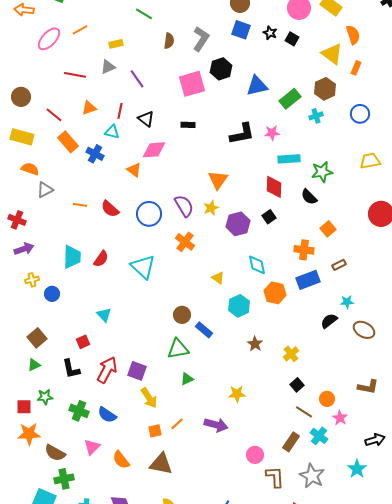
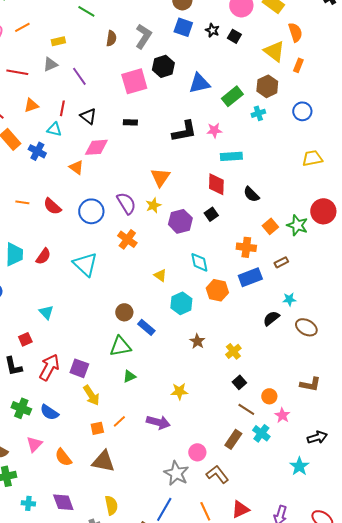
green star: (322, 172) -> (297, 225), moved, turned 30
gray star: (312, 476) -> (176, 473), moved
brown L-shape: (275, 477) -> (217, 474), turned -35

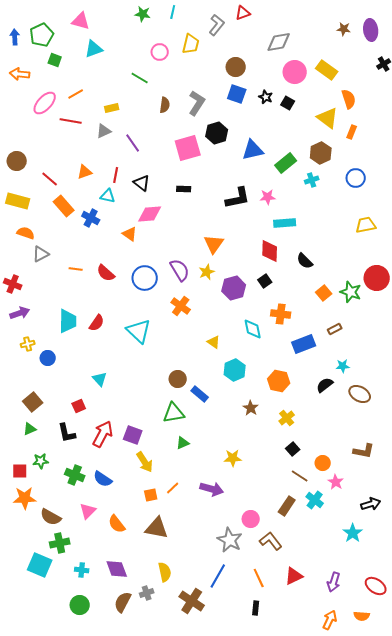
red line: (17, 72) -> (71, 121), moved
orange cross: (246, 247) -> (281, 314), moved
orange hexagon: (217, 290) -> (279, 381), moved

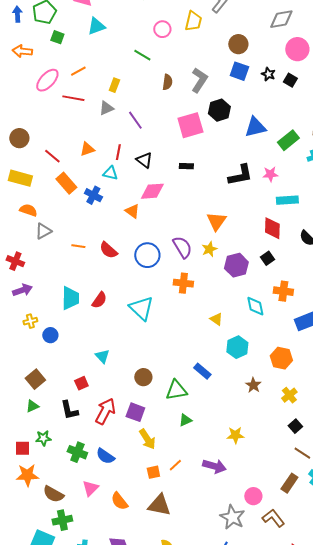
yellow rectangle: (112, 108) -> (114, 85), turned -56
orange cross: (181, 306) -> (183, 283), turned -30
brown circle: (178, 379) -> (143, 377), moved

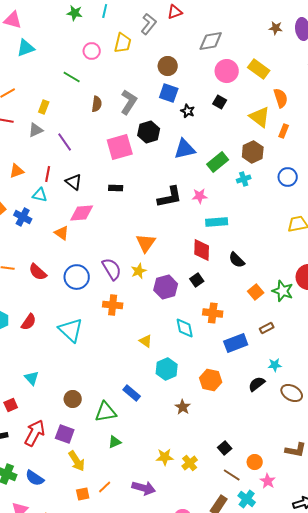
black star: (268, 74) -> (188, 111), moved
yellow cross: (289, 395) -> (190, 463), moved

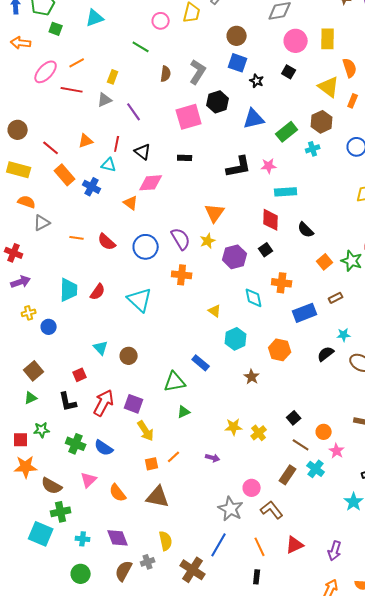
yellow rectangle: (259, 69) -> (328, 39), turned 55
brown circle: (73, 399) -> (129, 356), moved
purple arrow: (144, 488) -> (213, 458), size x0.6

